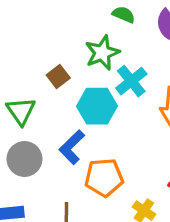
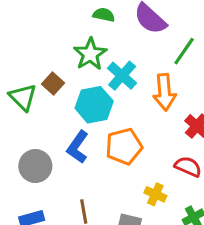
green triangle: (21, 111) -> (23, 97), moved
orange pentagon: (104, 178) -> (124, 146), moved

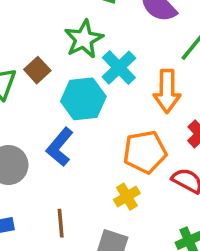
orange pentagon: (124, 146) -> (145, 152), moved
yellow cross: (155, 194) -> (127, 197), moved, turned 30

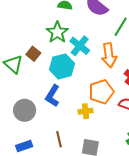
yellow cross: (127, 197) -> (86, 111), moved, turned 32

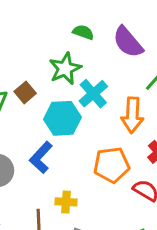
yellow cross: (86, 111) -> (66, 202), moved

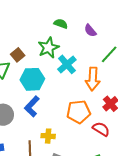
purple semicircle: (128, 42) -> (90, 31), size x0.6
brown square: (25, 92) -> (18, 55), moved
cyan hexagon: (62, 118) -> (32, 79), moved

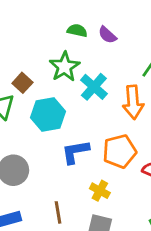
purple semicircle: (90, 31) -> (107, 35), moved
blue L-shape: (32, 106) -> (75, 152), moved, turned 45
yellow cross: (48, 136) -> (100, 191), moved, turned 32

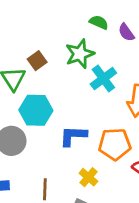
cyan hexagon: (48, 115) -> (36, 110), moved

